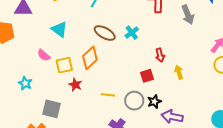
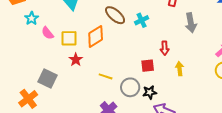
gray arrow: (188, 15) -> (191, 23), moved
pink semicircle: (44, 55) -> (48, 33), moved
cyan star: (25, 83) -> (32, 18), moved

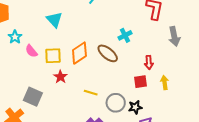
brown ellipse: (115, 15) -> (108, 53), moved
red square: (148, 66) -> (140, 82), moved

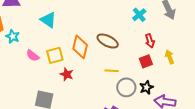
cyan cross: (125, 35) -> (139, 15), moved
cyan star: (15, 37) -> (13, 36), moved
orange diamond: (79, 53) -> (80, 47), turned -30
yellow line: (91, 93) -> (112, 71), moved

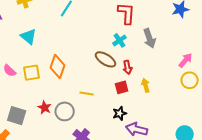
brown ellipse: (108, 41) -> (106, 59), moved
red star: (67, 74) -> (45, 108), moved
gray circle: (126, 87) -> (65, 111), moved

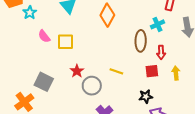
brown ellipse: (106, 59) -> (141, 41), turned 50
orange diamond: (58, 66) -> (107, 15), moved
red star: (45, 108) -> (77, 71), moved

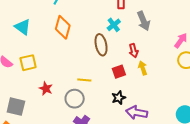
red arrow: (161, 52) -> (133, 51), moved
gray circle: (92, 86) -> (75, 99), moved

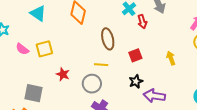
brown ellipse: (101, 45) -> (108, 39), moved
red arrow: (133, 51) -> (142, 22), moved
yellow arrow: (143, 68) -> (171, 58), moved

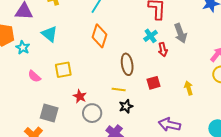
cyan triangle: (38, 13) -> (49, 34), moved
pink semicircle: (22, 49) -> (34, 76), moved
black star: (136, 81) -> (126, 106), moved
gray circle: (92, 84) -> (92, 113), moved

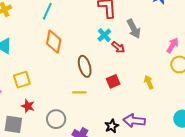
red arrow: (163, 50) -> (118, 47), turned -32
red star: (80, 96) -> (28, 106), moved
black star: (126, 106) -> (112, 126), moved

